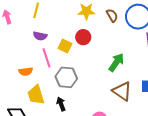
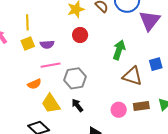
purple semicircle: (40, 36) -> (47, 44), moved
yellow square: (65, 46) -> (28, 44), moved, turned -32
pink line: (46, 58) -> (51, 65), turned -66

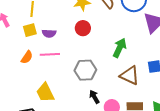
gray hexagon: (75, 78) -> (85, 70), moved
orange semicircle: (34, 84) -> (27, 57), moved, turned -40
black arrow: (77, 105) -> (94, 97), moved

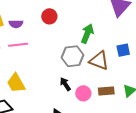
gray hexagon: (85, 70) -> (73, 56), moved

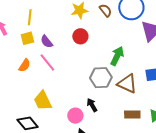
purple semicircle: (16, 24) -> (47, 42), turned 48
pink line: (18, 45) -> (47, 63), turned 54
pink circle: (83, 93) -> (75, 116), moved

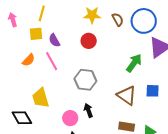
green arrow: (117, 56) -> (134, 63), moved
gray hexagon: (101, 78) -> (85, 80), moved

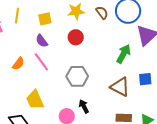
yellow line: (42, 13) -> (17, 16), moved
yellow square: (36, 34) -> (45, 19), moved

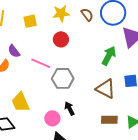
purple semicircle: (42, 41) -> (14, 51), moved
pink line: (41, 62) -> (41, 63), moved, turned -30

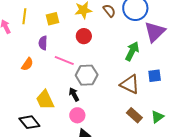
purple semicircle: (14, 51) -> (43, 43), moved, turned 40
black arrow: (69, 109) -> (74, 94), moved
brown rectangle: (109, 120) -> (134, 115), turned 42

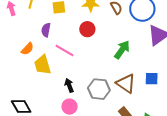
green arrow: (132, 51) -> (122, 50), moved
gray hexagon: (87, 75) -> (99, 89), moved
yellow trapezoid: (45, 100) -> (43, 65), moved

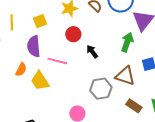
purple semicircle: (46, 30) -> (34, 46), size x1.5
green arrow: (122, 50) -> (127, 42), moved
black arrow: (69, 85) -> (92, 52), moved

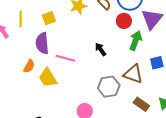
red circle: (73, 34) -> (124, 21), moved

